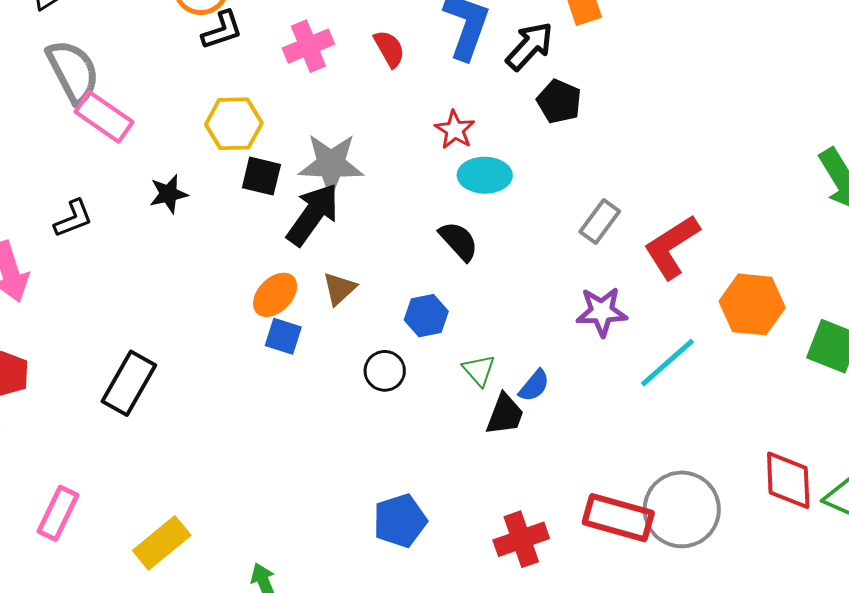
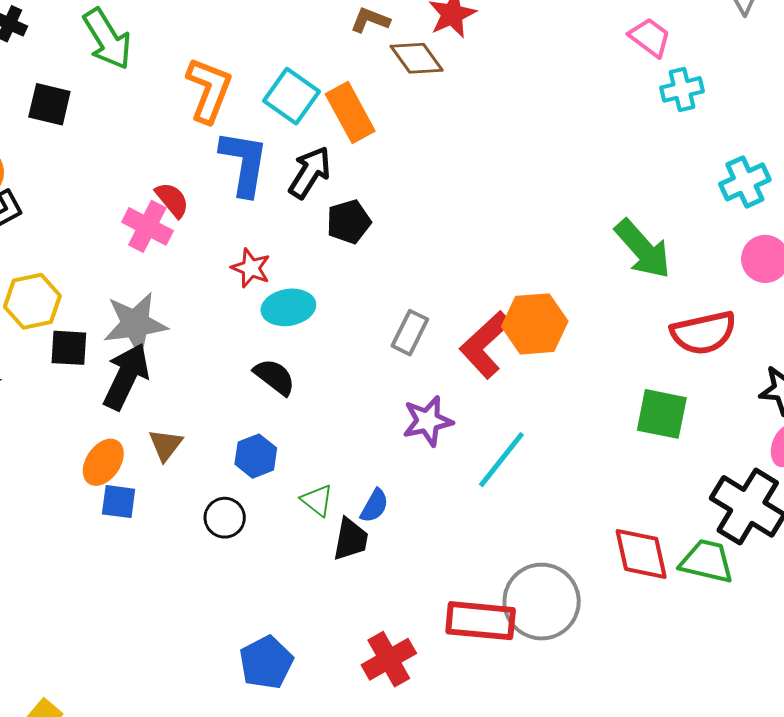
pink cross: (308, 46) -> (147, 226), moved, turned -30
black pentagon: (559, 101) -> (349, 222), turned -30
orange hexagon: (752, 304) -> (535, 324), moved

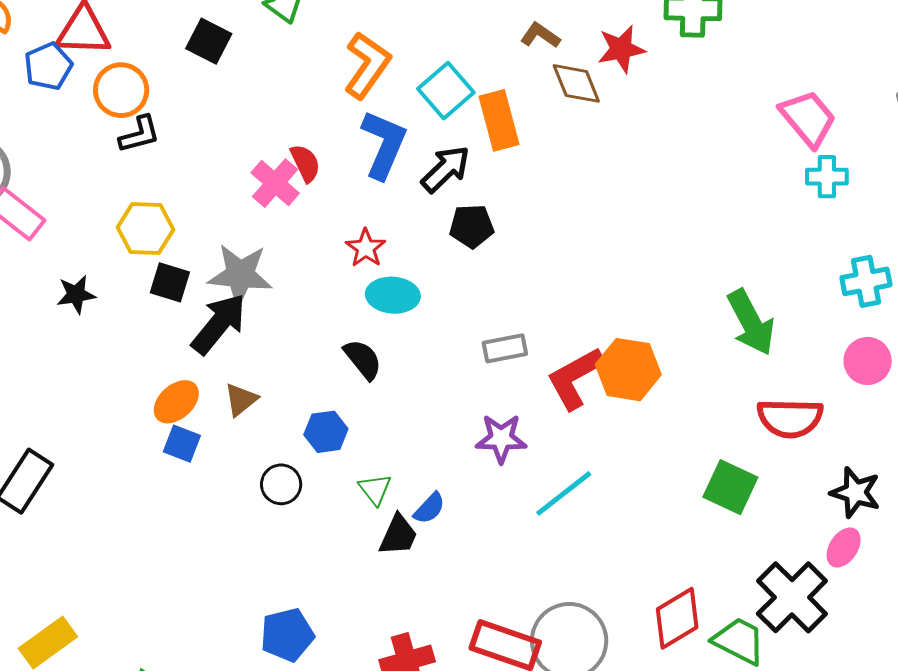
pink trapezoid: (650, 37) -> (808, 118), size x1.4
gray rectangle: (410, 333) -> (505, 348), turned 39
red diamond: (641, 554) -> (677, 618), turned 58

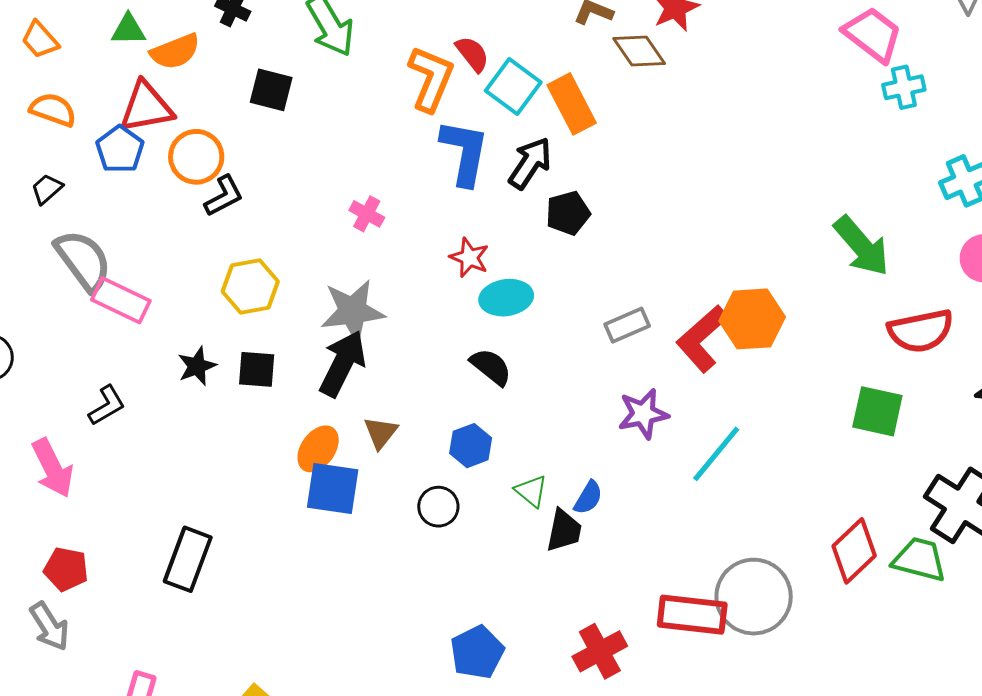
red semicircle: (305, 163) -> (472, 54), moved
pink cross: (275, 183) -> (367, 214), size x0.7
black square: (170, 282) -> (257, 369), moved
blue square: (182, 444) -> (333, 488), size x1.5

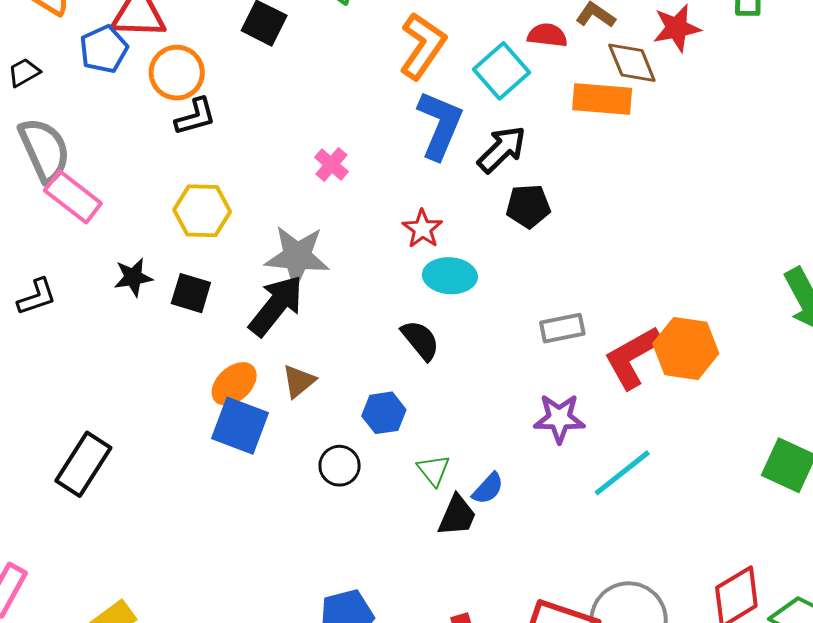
red semicircle: (472, 54) -> (547, 35), moved, turned -57
orange rectangle: (572, 104) -> (602, 99), moved, turned -70

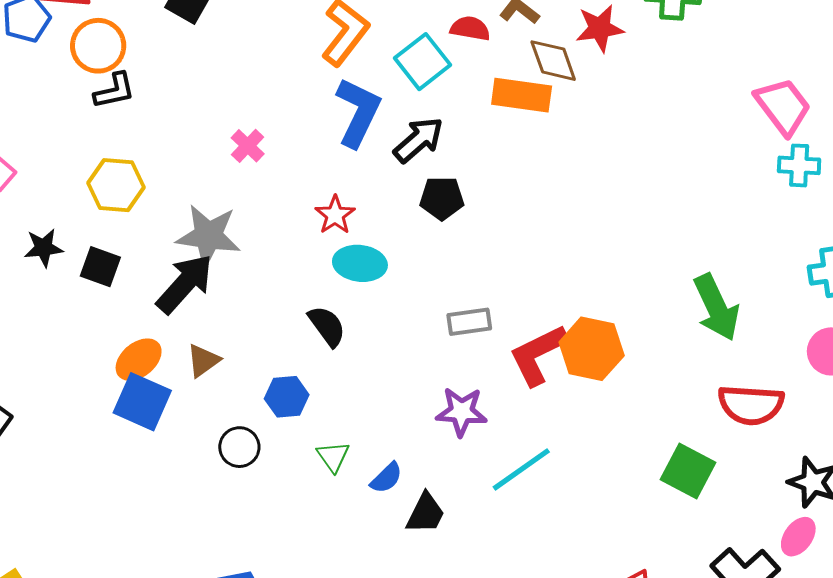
black trapezoid: (457, 516) -> (425, 513), moved

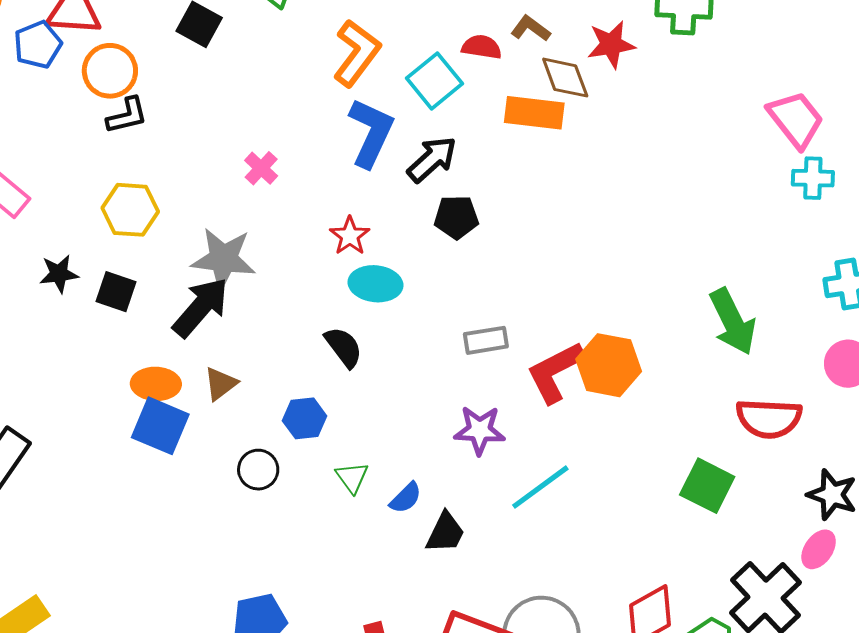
orange ellipse: (139, 360) -> (156, 384), turned 42

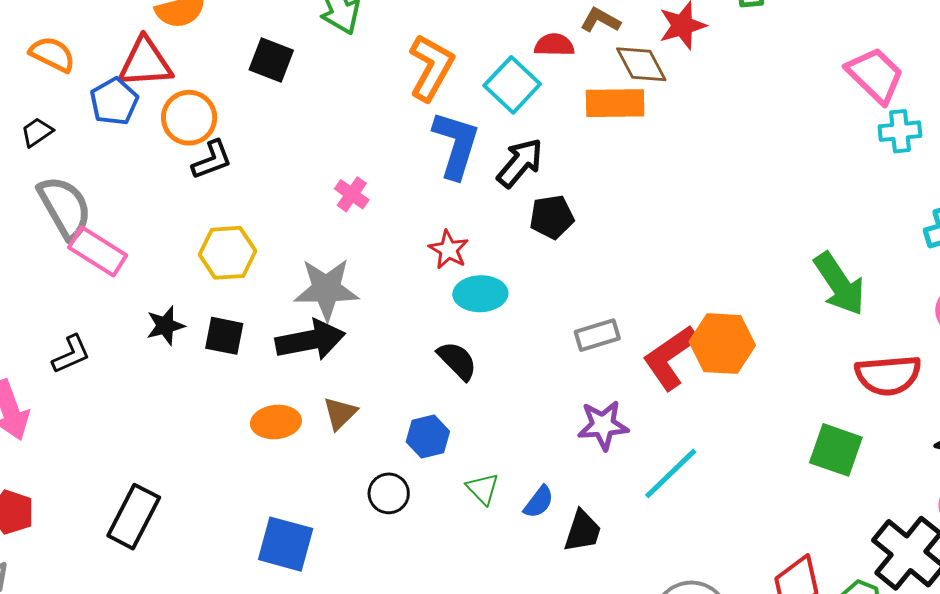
black arrow: (201, 307) -> (310, 340), turned 46
blue square: (160, 426) -> (286, 544), moved

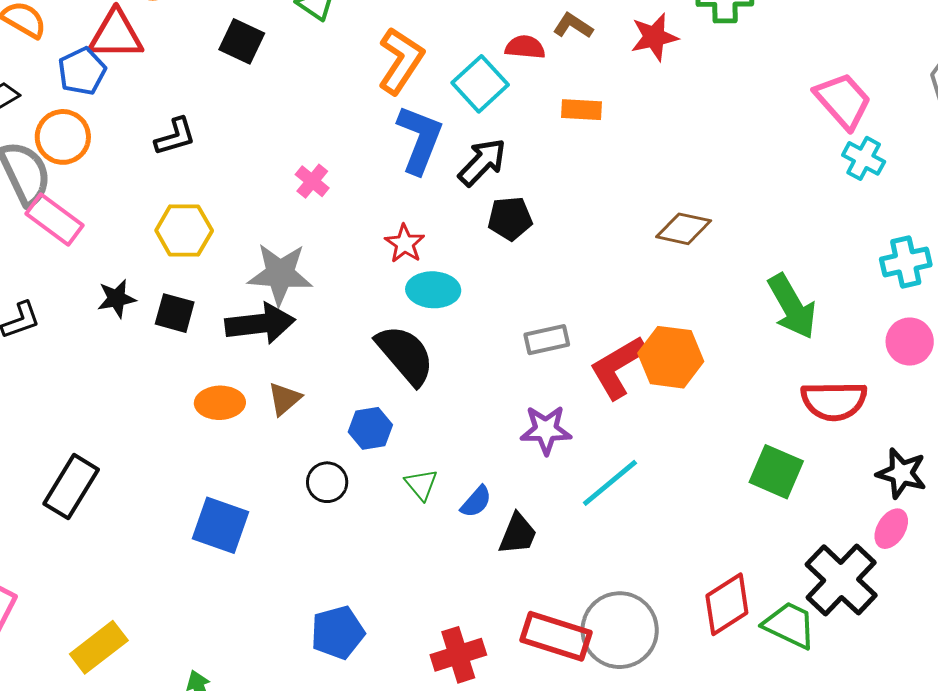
brown diamond: (641, 64) -> (684, 229), moved, turned -54
orange rectangle: (615, 103) -> (581, 110), size x0.7
orange circle: (189, 118) -> (63, 137), moved
cyan cross: (900, 131) -> (864, 158), turned 30
black semicircle: (457, 361) -> (405, 355), size x1.5

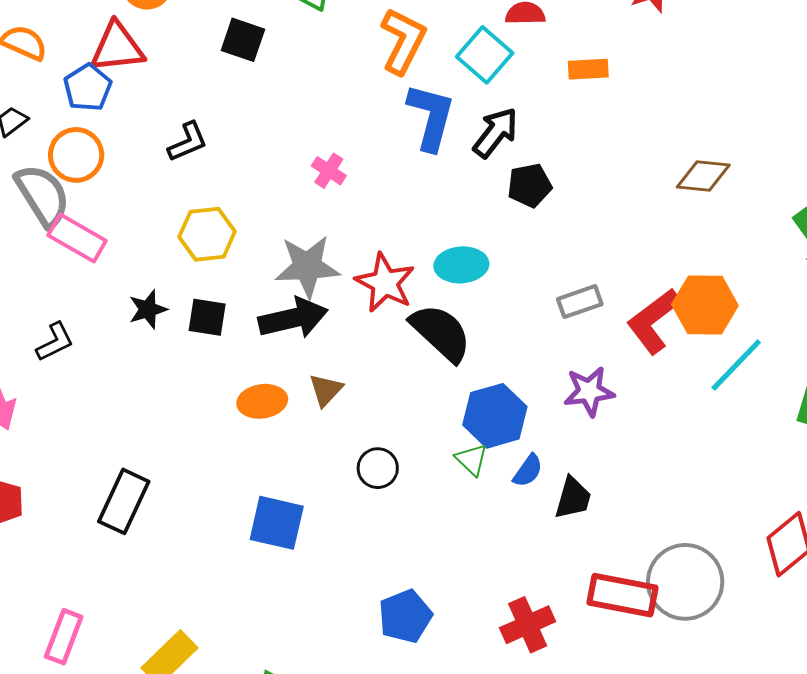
red star: (405, 243) -> (385, 283), moved, size x1.5
blue hexagon: (370, 428) -> (495, 416), moved, size x1.5
cyan line: (610, 483) -> (736, 365), moved

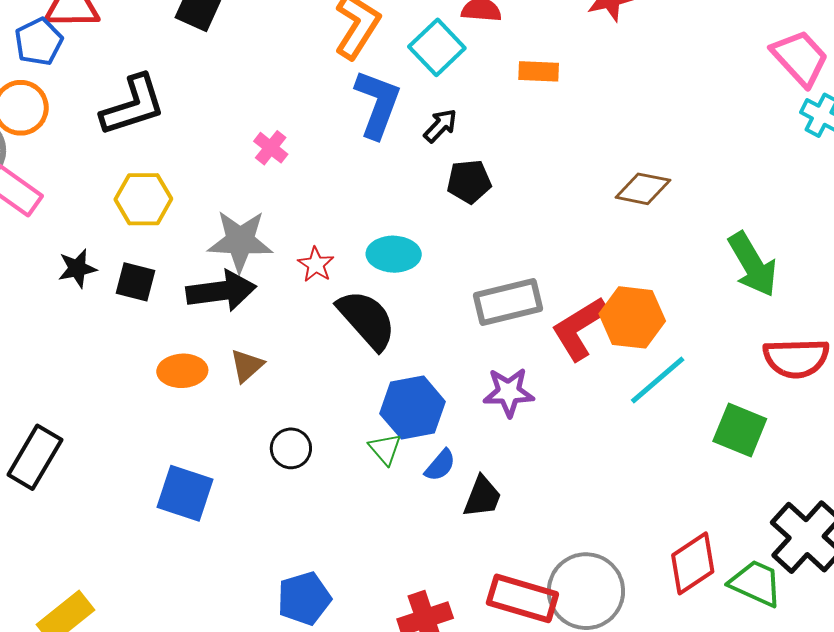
black arrow: (496, 133) -> (440, 126), size x0.7
black L-shape: (188, 142) -> (133, 105), size x1.6
red star: (385, 283) -> (316, 265), size x0.6
gray rectangle: (580, 302) -> (508, 302), size x1.5

